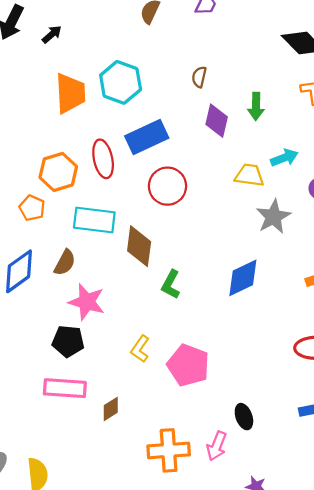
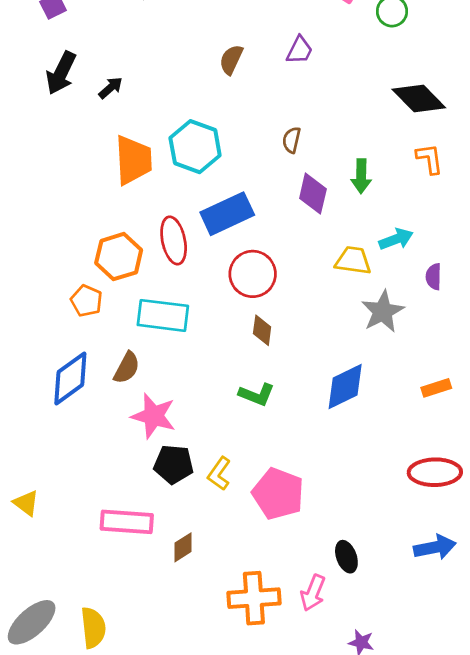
brown diamond: (139, 246) -> (262, 330), moved, size x0.6
green L-shape: (171, 284) -> (257, 395), turned -96
black pentagon: (68, 341) -> (174, 464), moved

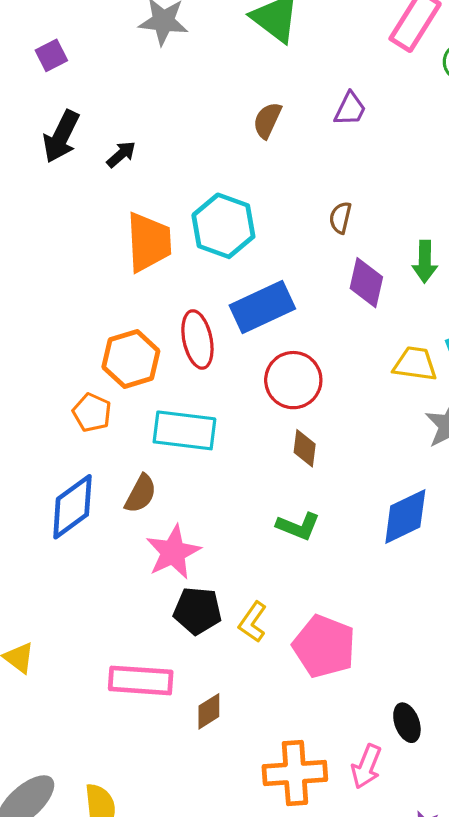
pink star: (153, 416) -> (173, 552), turned 30

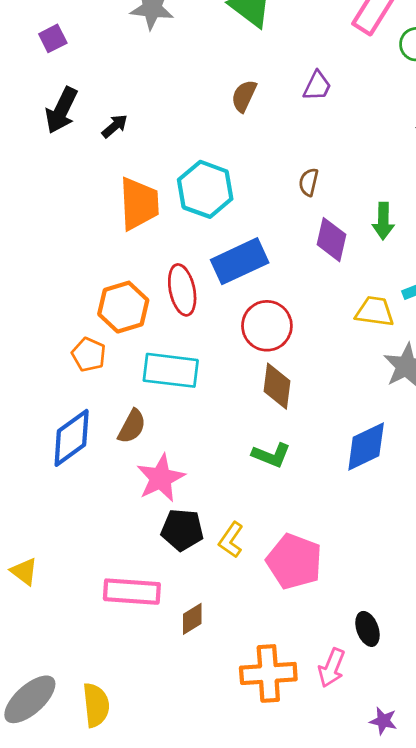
brown diamond: (305, 448) -> (277, 386), size x1.4

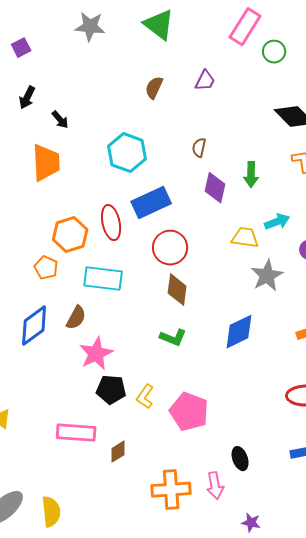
black arrow: (61, 110) -> (27, 98), size x0.7
black arrow: (115, 126) -> (60, 120), moved, turned 90
orange trapezoid: (139, 204) -> (46, 163), moved
pink arrow: (332, 668) -> (215, 486), turned -32

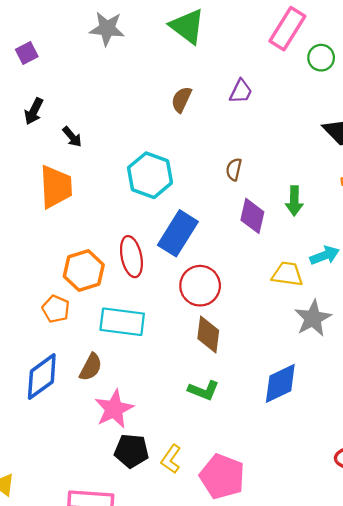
blue rectangle: (151, 203) -> (178, 233), turned -33

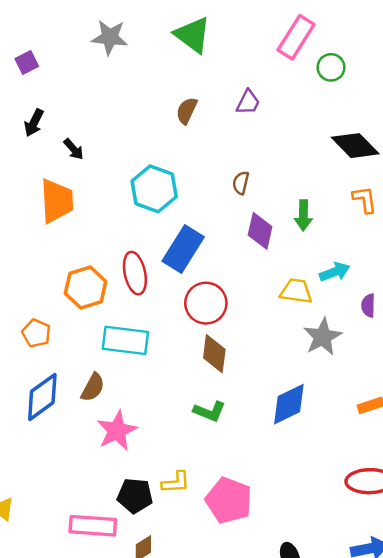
orange pentagon: (56, 309) -> (36, 333), moved
black pentagon: (131, 451) -> (135, 496), moved
yellow L-shape: (171, 459) -> (176, 482), turned -128

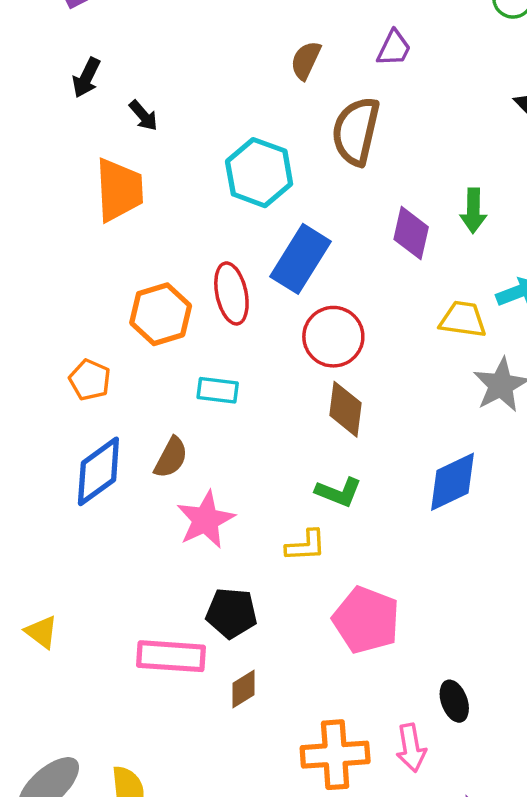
brown semicircle: (241, 183) -> (356, 131), moved, size x2.0
cyan rectangle: (125, 340) -> (218, 390), size x0.6
yellow L-shape: (176, 482) -> (306, 546), moved

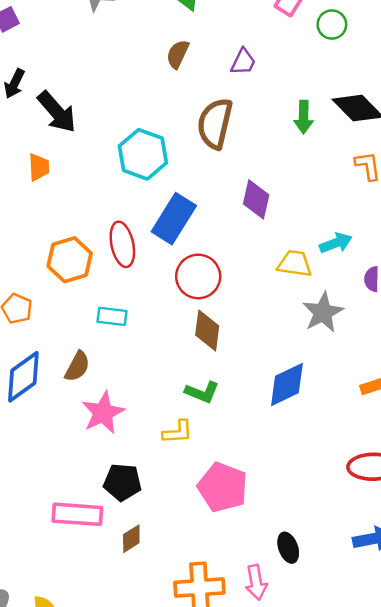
brown semicircle: (306, 60) -> (178, 54), moved
black arrow: (143, 116) -> (57, 112), size x1.8
orange trapezoid: (119, 190) -> (39, 167), size x0.6
green arrow: (473, 211) -> (304, 117), moved

